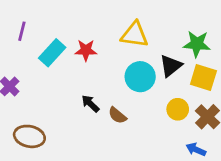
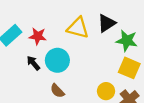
black triangle: (171, 66) -> (107, 23), moved
cyan circle: (140, 77) -> (57, 60), moved
black arrow: (90, 104) -> (33, 63), moved

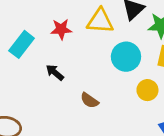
red star: (38, 36) -> (61, 29), moved
cyan circle: (57, 60) -> (126, 57), moved

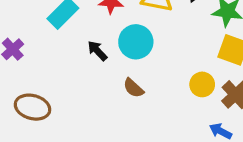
cyan circle: (126, 57) -> (136, 42), moved

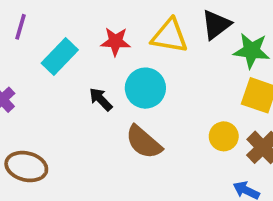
brown semicircle: (133, 88) -> (144, 142), size x1.5

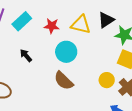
cyan rectangle: (60, 57) -> (22, 21), moved
black arrow: (101, 99) -> (26, 56), moved

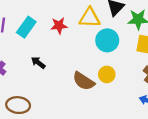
cyan circle: (66, 52) -> (107, 40), moved
yellow circle: (107, 80) -> (107, 74), moved

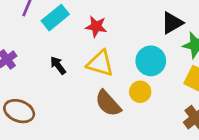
yellow triangle: (90, 18) -> (100, 63), moved
yellow circle: (107, 74) -> (140, 92), moved

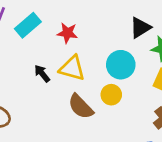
black arrow: (58, 65) -> (42, 73), moved

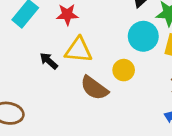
cyan circle: (121, 65) -> (143, 36), moved

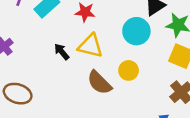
cyan circle: (143, 36) -> (136, 31), moved

